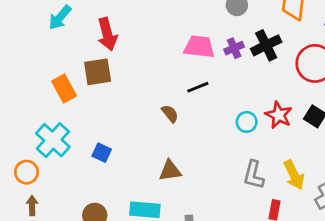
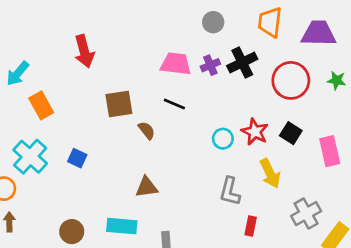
cyan arrow: (60, 17) -> (18, 73), moved
brown square: (98, 72) -> (119, 104), moved
black line: (198, 87) -> (174, 104), turned 45
blue square: (102, 153) -> (77, 158), moved
yellow arrow: (294, 175) -> (270, 173), moved

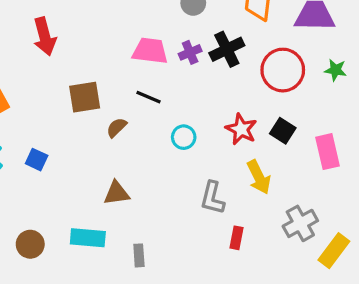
brown semicircle: (147, 130) -> (117, 128), turned -96
cyan circle: (223, 139) -> (184, 137), moved

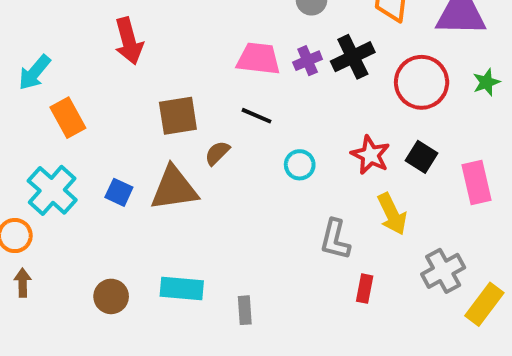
green star: (335, 70) -> (486, 82), turned -30
brown triangle: (117, 193) -> (174, 188), moved, size x1.5

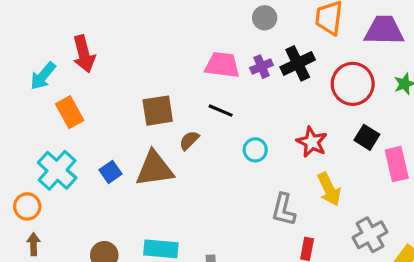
red arrow: (129, 41) -> (84, 54), moved
black square: (422, 157) -> (367, 137), moved
blue square: (119, 192) -> (111, 172), turned 30

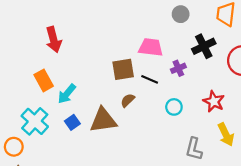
purple cross: (261, 67) -> (178, 68), moved
cyan arrow: (43, 76) -> (67, 94), moved
brown square: (158, 111) -> (123, 69), moved

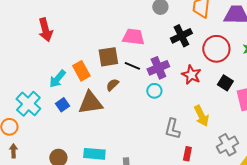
purple cross: (178, 68) -> (158, 68), moved, size x1.5
orange rectangle: (44, 80) -> (81, 71), moved
red star: (214, 101) -> (191, 75), moved

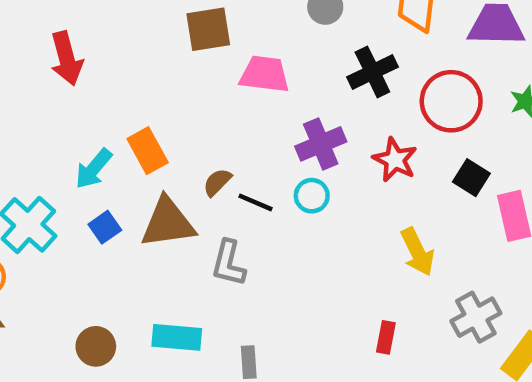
brown square: (108, 57) -> (208, 29), moved
black line: (132, 66) -> (255, 202), moved
gray L-shape: (172, 129) -> (229, 263), moved

